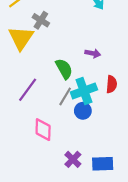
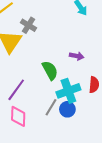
gray line: (65, 96) -> (51, 107), moved
pink diamond: (43, 130) -> (18, 116), moved

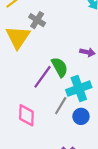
purple line: (16, 90) -> (42, 77), moved
blue circle: (67, 109) -> (81, 116), moved

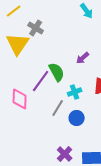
purple arrow: (87, 52) -> (83, 58), turned 128
cyan cross: (79, 89) -> (75, 92), size x0.6
pink diamond: (26, 115) -> (20, 99), moved

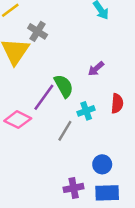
pink diamond: (20, 99) -> (18, 120), turned -65
blue circle: (77, 118) -> (102, 164), moved
purple cross: (65, 154) -> (74, 188), turned 35

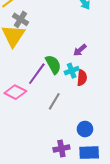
gray cross: (38, 31) -> (20, 19), moved
red semicircle: (117, 103) -> (82, 78), moved
cyan cross: (86, 111) -> (72, 71), moved

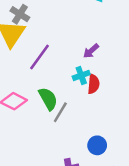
green semicircle: (53, 64) -> (48, 99), moved
purple line: (37, 74) -> (40, 57), moved

